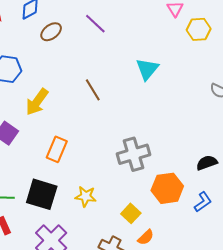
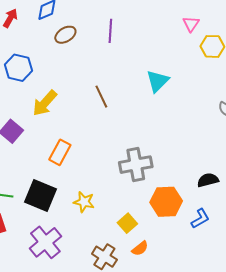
purple line: (95, 24) -> (110, 31), turned 45

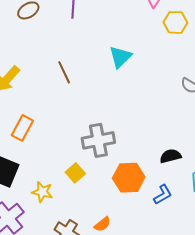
yellow star: (84, 202) -> (42, 192), moved
yellow square: (127, 223) -> (75, 173), moved

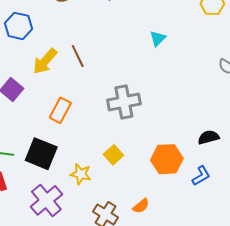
cyan triangle: (120, 57) -> (158, 39), size x0.7
brown line: (64, 72) -> (78, 56), moved
gray cross: (98, 140) -> (124, 102), moved

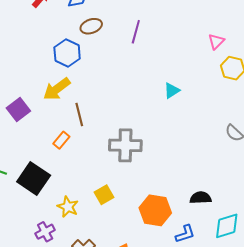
blue hexagon: (18, 26) -> (67, 53), moved
brown line: (78, 56) -> (79, 114), moved
orange rectangle: (60, 110) -> (61, 140), size x0.7
purple cross: (46, 200) -> (45, 232), moved, size x0.6

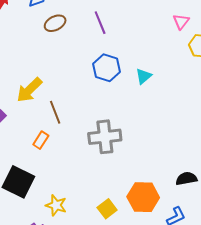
purple line: (136, 32) -> (100, 23), turned -30
blue hexagon: (67, 53) -> (107, 68), moved
yellow square: (104, 195) -> (107, 209), moved

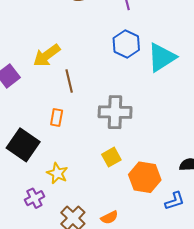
cyan triangle: (143, 76) -> (162, 57), size x1.8
orange rectangle: (41, 140) -> (57, 118), moved, turned -30
yellow square: (107, 209) -> (111, 157), moved

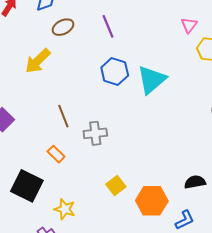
yellow arrow: (47, 55) -> (38, 61), moved
gray cross: (115, 112) -> (95, 133), moved, size x0.7
orange rectangle: (57, 118) -> (56, 154), turned -48

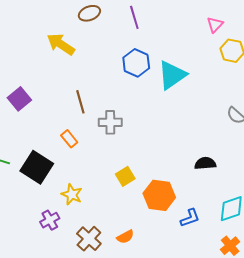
yellow arrow: (38, 61) -> (61, 44), turned 72
black semicircle: (195, 182) -> (205, 163), moved

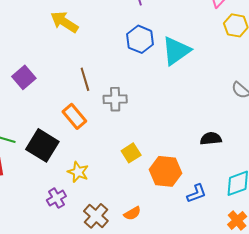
orange rectangle: (69, 139) -> (74, 116), size x1.4

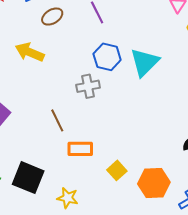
brown line: (85, 79) -> (57, 120), moved
gray cross: (115, 99) -> (88, 86), moved
orange rectangle: (74, 116) -> (80, 149), moved, turned -40

